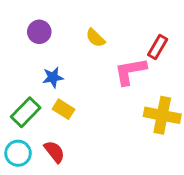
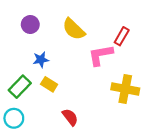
yellow semicircle: (95, 38) -> (74, 29), size x1.5
red semicircle: (54, 152) -> (70, 117), moved

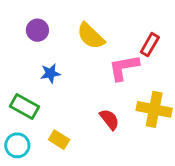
yellow rectangle: (49, 84) -> (59, 140), moved
green rectangle: (20, 87) -> (24, 106), turned 75
red semicircle: (70, 117) -> (109, 119), moved

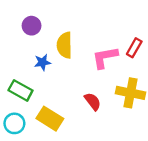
yellow semicircle: (91, 36) -> (65, 45), moved, turned 45
red rectangle: (150, 45) -> (134, 48), moved
yellow rectangle: (59, 140) -> (50, 119), size x1.5

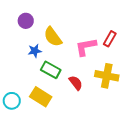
yellow semicircle: (65, 45) -> (53, 37), turned -35
green rectangle: (21, 90) -> (51, 70), moved

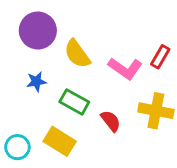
purple circle: (26, 21) -> (38, 31), size x1.6
pink L-shape: (86, 47) -> (125, 68), turned -135
blue star: (35, 51) -> (36, 82), moved

